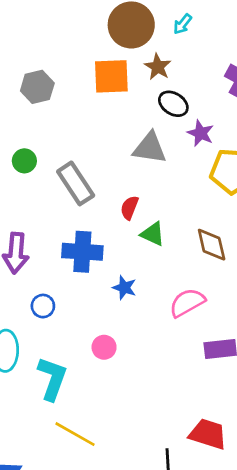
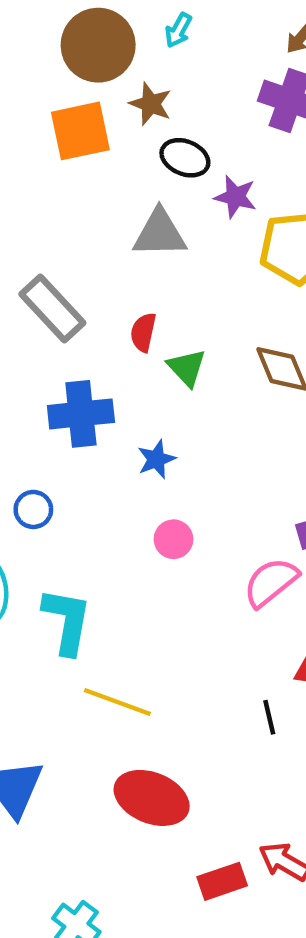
green triangle: (153, 234) -> (187, 368), turned 32
blue star: (124, 288) -> (156, 459), turned -30
pink semicircle: (187, 303) -> (271, 582), moved
pink circle: (104, 347) -> (174, 539), moved

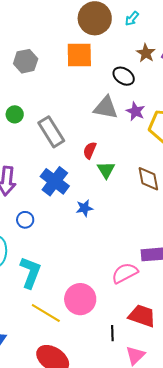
brown star: (151, 104) -> (146, 53), moved
purple star: (235, 197) -> (135, 111), moved
blue cross: (81, 414) -> (55, 181), turned 32
pink circle: (174, 539) -> (80, 299), moved, size x1.8

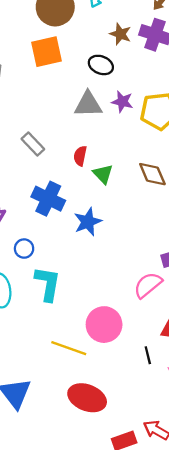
gray rectangle: (51, 132) -> (33, 144), size x0.7
blue star: (84, 208) -> (88, 222), size x1.4
cyan L-shape: (30, 272) -> (48, 284), moved

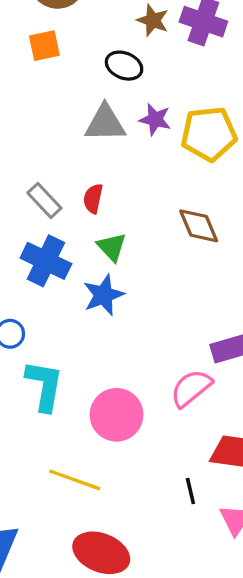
orange square: (46, 52) -> (44, 46), size x0.7
gray rectangle: (33, 144) -> (44, 200), moved
green triangle: (103, 174) -> (112, 247), moved
pink circle: (104, 325) -> (117, 415), moved

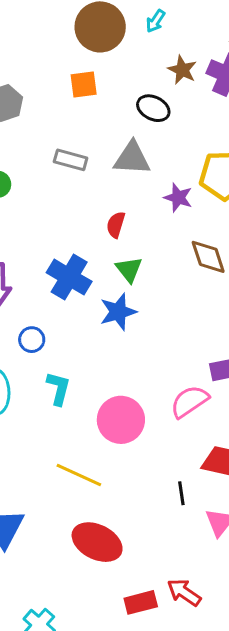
purple star: (155, 119) -> (178, 198), moved
gray rectangle: (44, 200) -> (71, 160), moved, turned -36
cyan L-shape: (44, 386) -> (59, 388), size x0.7

